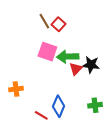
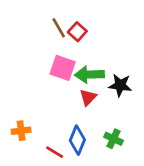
red triangle: (76, 69) -> (88, 97), moved
orange cross: (16, 89) -> (21, 131), moved
green cross: (95, 105) -> (113, 139), moved, turned 32

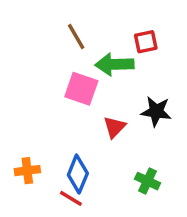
red square: (77, 32) -> (146, 42), moved, turned 36
green arrow: (89, 75) -> (114, 64), moved
blue diamond: (77, 140) -> (78, 174), moved

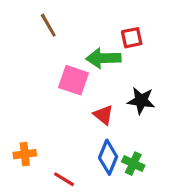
brown line: (76, 37) -> (48, 25), moved
red triangle: (114, 127) -> (103, 115), turned -35
blue diamond: (78, 174) -> (108, 157), moved

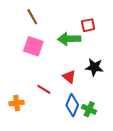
pink square: (73, 80) -> (33, 46), moved
red line: (64, 179) -> (44, 89), moved

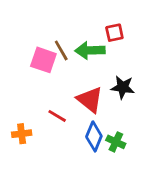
brown line: (32, 17) -> (61, 50), moved
red triangle: (69, 77) -> (90, 100), size x1.5

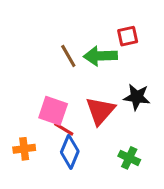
pink square: (43, 60) -> (53, 111), moved
red triangle: (90, 100) -> (100, 111), turned 32
blue diamond: (94, 136) -> (70, 152), moved

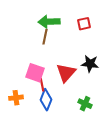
brown line: (68, 56) -> (45, 37), turned 42
green arrow: (100, 56) -> (49, 22), moved
red line: (64, 129) -> (42, 85), turned 48

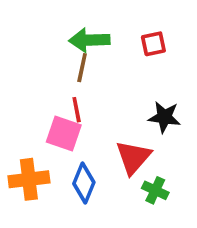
red triangle: (66, 73) -> (133, 157), moved
red line: (42, 85) -> (77, 110), moved
orange cross: (16, 98) -> (29, 179), size x1.5

